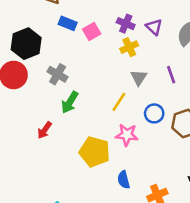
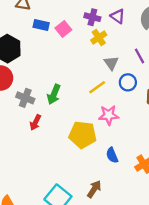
gray cross: (58, 74) -> (25, 98), moved
yellow line: (119, 102) -> (97, 87), turned 30
blue circle: (154, 113) -> (128, 82), moved

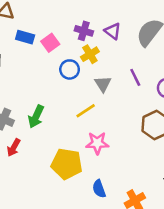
blue circle: (128, 82) -> (70, 69), moved

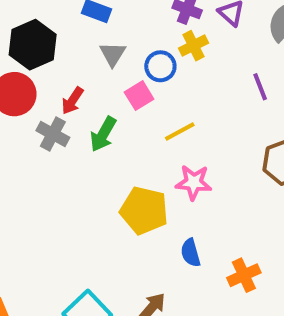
pink square: (50, 43) -> (139, 96), moved
gray triangle: (103, 84) -> (113, 54), moved
red arrow: (14, 148) -> (72, 101), moved

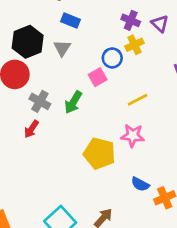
gray triangle: (113, 54) -> (62, 48), moved
red arrow: (72, 101) -> (31, 129), moved
yellow line: (180, 132) -> (138, 100), moved
blue semicircle: (191, 253) -> (140, 184), moved, turned -48

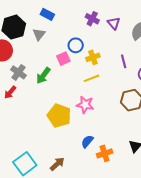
yellow cross: (134, 45) -> (93, 57), moved
blue semicircle: (140, 184) -> (87, 141), turned 96

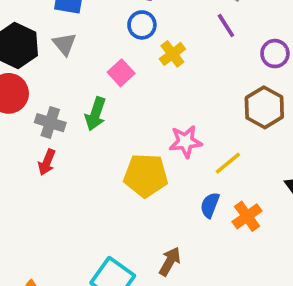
blue circle: (76, 45) -> (142, 25), moved
purple line: (124, 61) -> (226, 25), moved
yellow line: (91, 78) -> (228, 163), moved

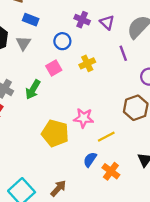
blue circle: (142, 25) -> (62, 41), moved
orange cross: (247, 216) -> (111, 171), turned -30

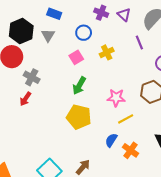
green arrow: (33, 89) -> (79, 86), moved
pink star: (84, 118) -> (116, 98), moved

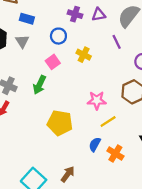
purple triangle: (124, 15) -> (99, 15), turned -48
yellow cross: (107, 52) -> (84, 55), turned -32
green arrow: (79, 86) -> (39, 85), moved

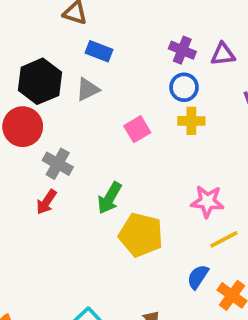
blue circle: (58, 36) -> (184, 87), moved
gray triangle: (22, 41) -> (88, 89), turned 32
yellow cross: (84, 55) -> (191, 121), turned -32
green arrow: (39, 85) -> (110, 198), moved

